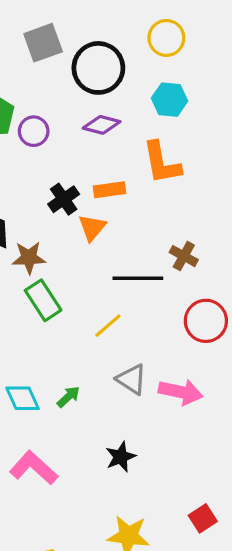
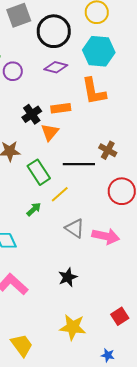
cyan hexagon: (170, 100) -> (99, 51), size x1.4
green rectangle: (43, 300) -> (39, 172), moved
green arrow: (68, 397) -> (34, 209), moved

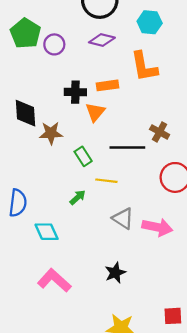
cyan hexagon: (99, 51) -> (150, 22), size x0.7
black cross: (32, 114) -> (75, 92), turned 36
green rectangle: (39, 172) -> (83, 156), size x0.7
yellow line: (60, 194) -> (106, 181), turned 48
red square: (120, 316) -> (173, 316), turned 30

